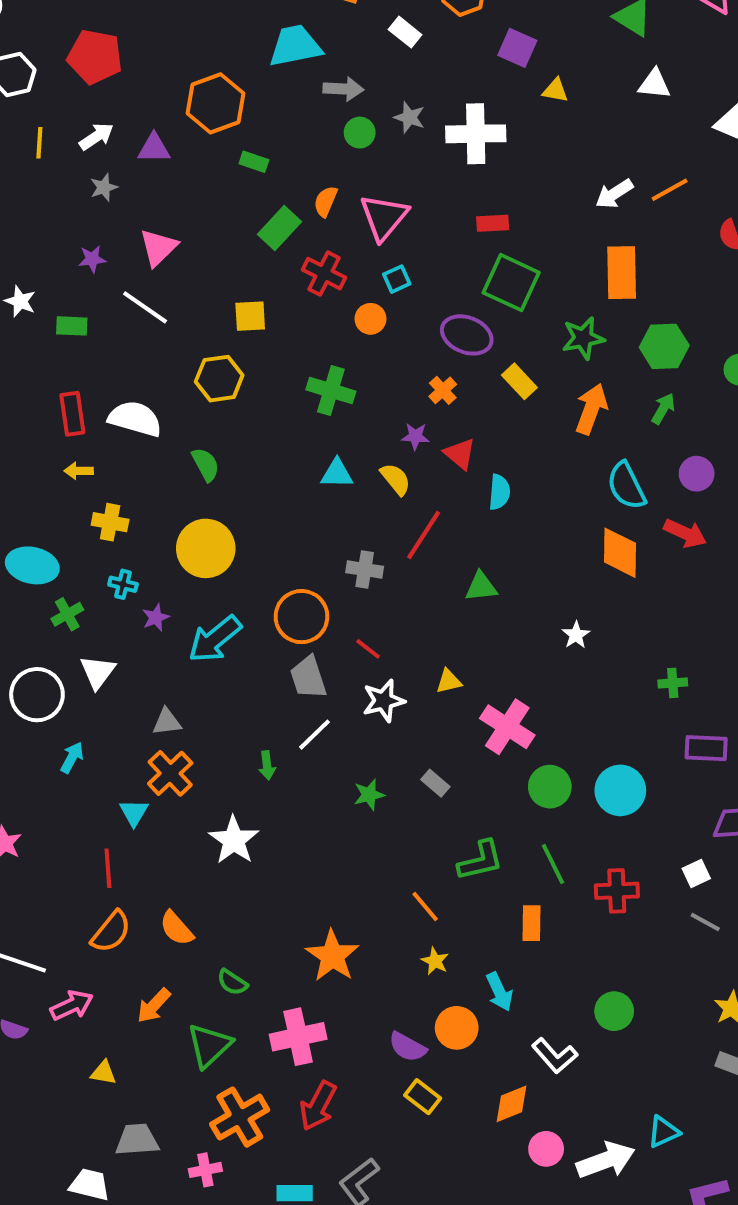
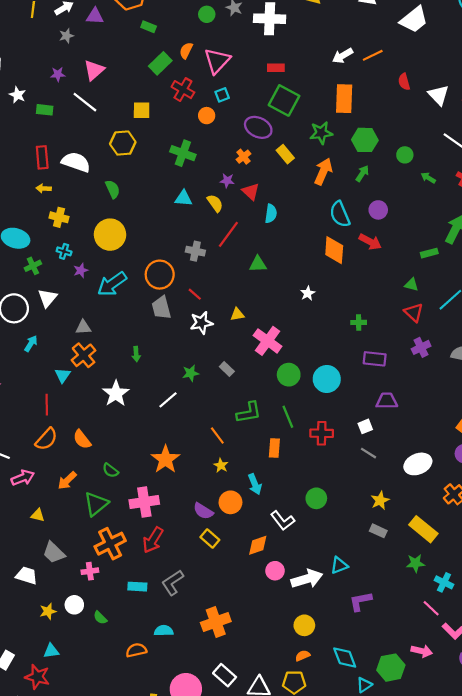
white line: (314, 735) -> (168, 400), moved
gray trapezoid: (137, 1140) -> (54, 553), turned -135

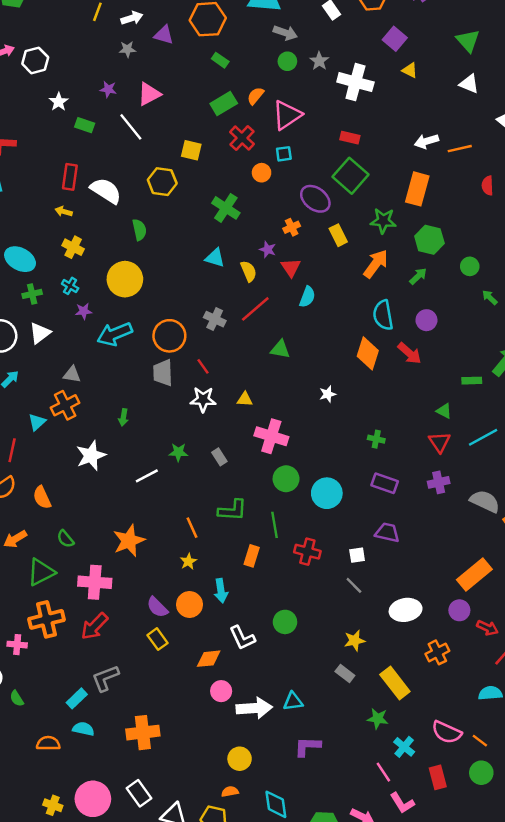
pink cross: (268, 341) -> (271, 436), turned -32
cyan rectangle: (137, 587) -> (77, 698), moved, turned -60

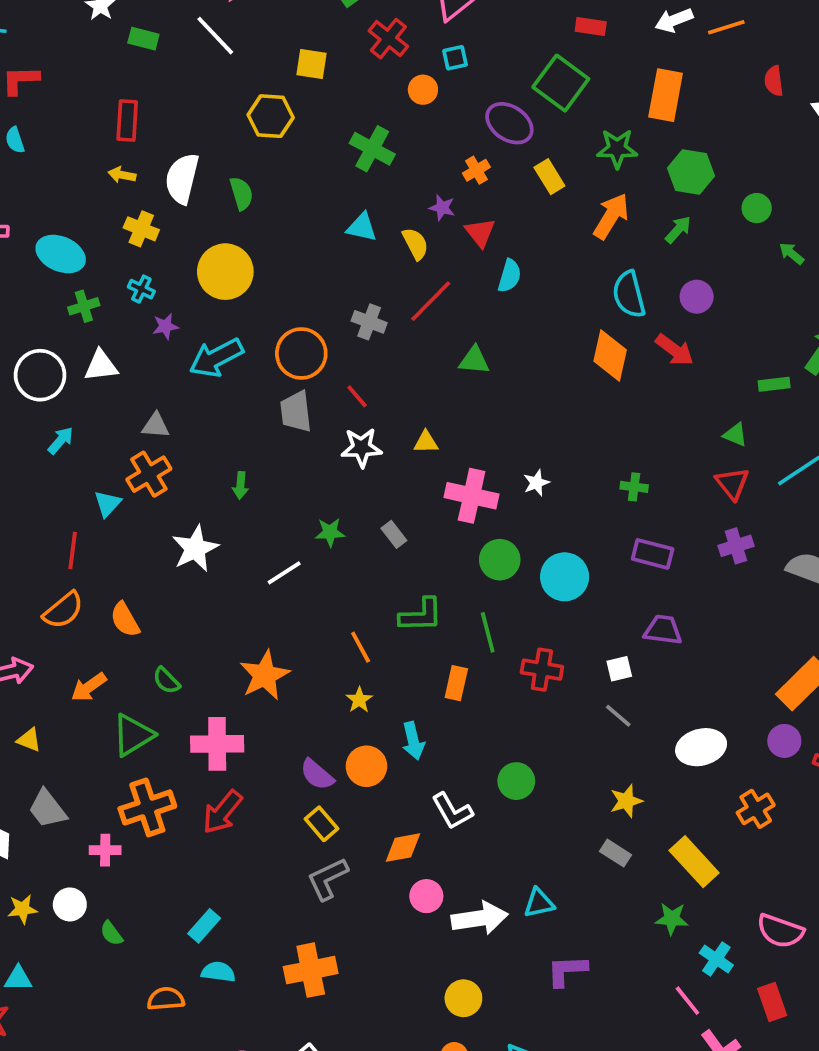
red rectangle: (350, 138) -> (591, 26), moved
white semicircle: (106, 191) -> (182, 179), moved, turned -104
white triangle: (40, 333) -> (101, 366), turned 35
white star: (328, 394) -> (536, 483), moved
gray L-shape: (105, 678) -> (328, 879), moved

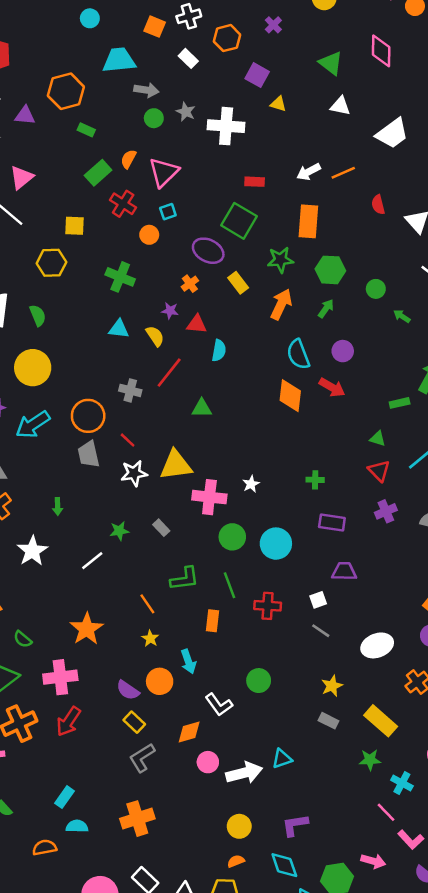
red triangle: (480, 233) -> (197, 324), turned -40
yellow triangle: (426, 442) -> (176, 465), size x2.0
purple L-shape: (567, 971) -> (295, 825), moved

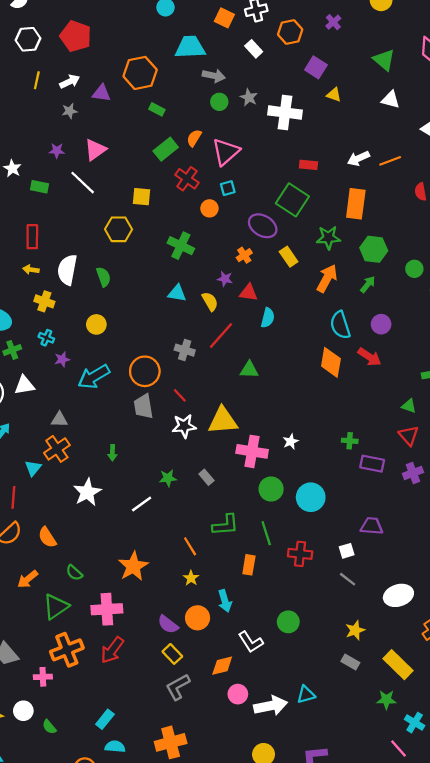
yellow circle: (33, 368) -> (96, 324), size x0.6
purple rectangle: (332, 522) -> (372, 464), moved

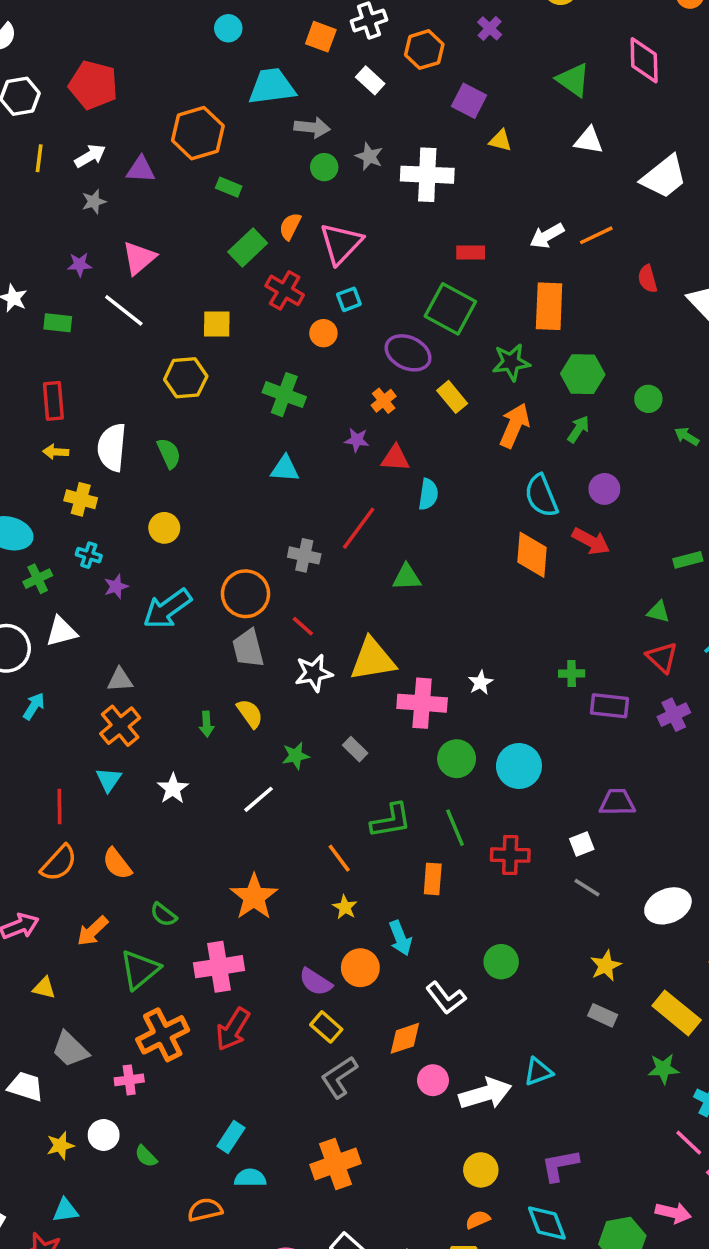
yellow semicircle: (210, 301) -> (250, 713), moved
cyan triangle: (33, 468) -> (109, 780), moved
white star: (87, 492) -> (173, 789), size x0.7

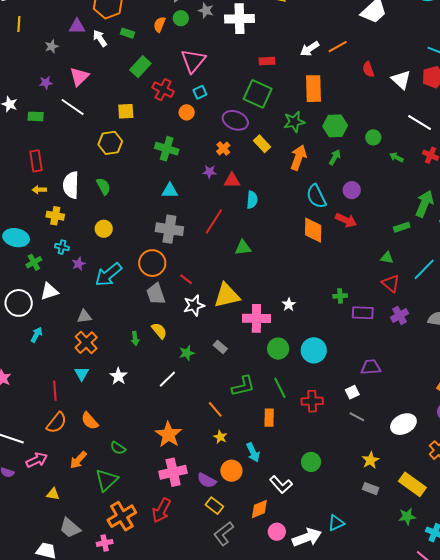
white arrow: (90, 156) -> (100, 38), moved, turned -90
orange semicircle: (290, 226) -> (159, 24), moved
gray cross: (304, 555) -> (169, 229), moved, size x1.5
pink cross: (219, 967) -> (173, 472), moved

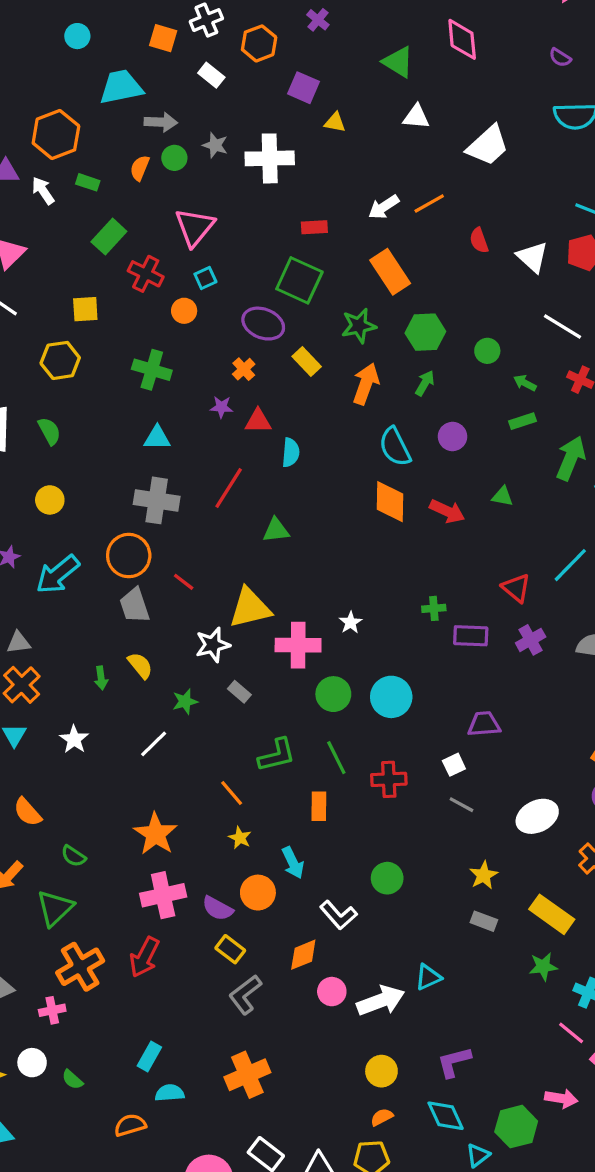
orange rectangle: (314, 89) -> (390, 272), turned -32
red arrow: (346, 220) -> (447, 511), moved
green rectangle: (402, 227) -> (522, 421), moved
green triangle: (387, 258) -> (502, 496), moved
white star: (194, 305) -> (213, 645), moved

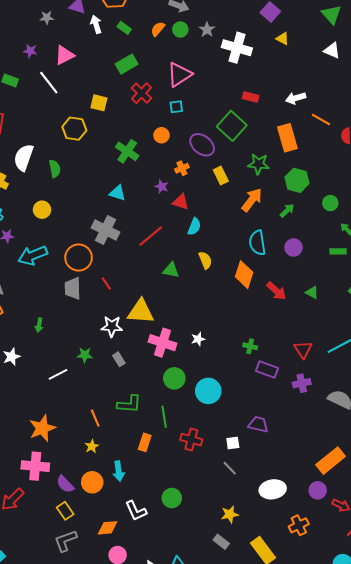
orange line: (429, 204) -> (321, 119), moved, turned 42
orange circle: (184, 311) -> (162, 135), moved
yellow semicircle: (140, 665) -> (205, 260), moved

